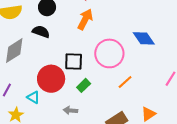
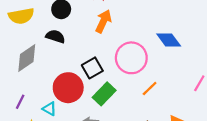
black square: (74, 62) -> (92, 68), turned -30
green rectangle: (84, 85) -> (104, 94), size x1.5

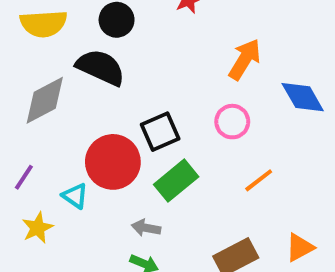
orange arrow: (103, 21) -> (245, 59), moved
black semicircle: (55, 36) -> (101, 67), size x1.4
pink circle: (131, 58) -> (232, 122), size x0.6

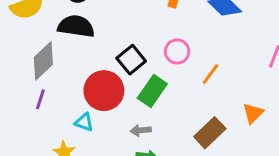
pink circle: (232, 122) -> (177, 51), moved
purple line: (24, 177) -> (40, 99), moved

